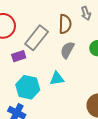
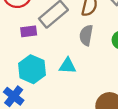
gray semicircle: (67, 50) -> (86, 35), turned -30

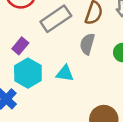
purple rectangle: (29, 31) -> (20, 46), moved, turned -49

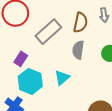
cyan triangle: (65, 73) -> (62, 78), turned -42

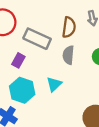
gray rectangle: (48, 32) -> (37, 39), turned 70
purple rectangle: (21, 59) -> (18, 60), moved

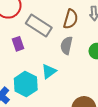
purple rectangle: (18, 60) -> (18, 44), turned -56
cyan hexagon: (22, 90) -> (26, 84), moved

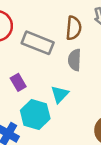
purple rectangle: (18, 44) -> (18, 82), moved

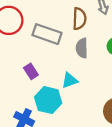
cyan triangle: (60, 94) -> (70, 80), turned 30

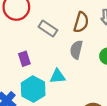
gray rectangle: (47, 34) -> (48, 29), size x0.7

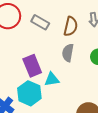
gray rectangle: (48, 29) -> (40, 22), moved
purple rectangle: (24, 59) -> (32, 66), moved, size x1.5

